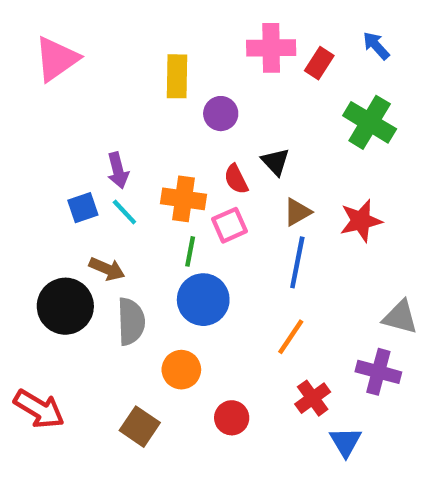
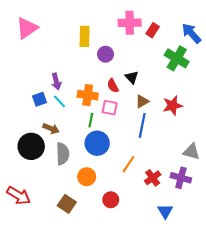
blue arrow: (376, 46) -> (191, 33), moved, size x1.5
pink square: (229, 225) -> (110, 108), turned 35
orange line: (291, 337) -> (129, 164), moved
red cross: (313, 398) -> (153, 178), moved

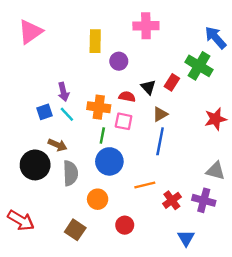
red rectangle: (153, 30) -> (172, 82), moved
red semicircle: (113, 86) -> (127, 97), turned 128
red star: (173, 106) -> (216, 119), moved
orange line: (129, 164) -> (145, 185), turned 42

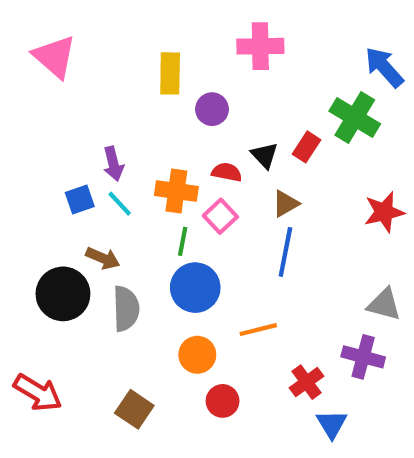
pink triangle: (30, 32) -> (55, 57), turned -44
pink square: (124, 121) -> (220, 216), turned 36
orange circle: (98, 199) -> (197, 355), moved
red cross: (172, 200) -> (306, 382), moved

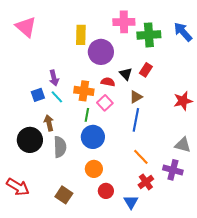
purple circle: (212, 109) -> (101, 52), size x1.6
green cross: (355, 118) -> (149, 35), moved, turned -35
brown arrow: (103, 258) -> (49, 123), turned -126
orange line: (258, 330) -> (141, 157), moved, turned 60
blue triangle: (332, 424) -> (131, 202), moved

